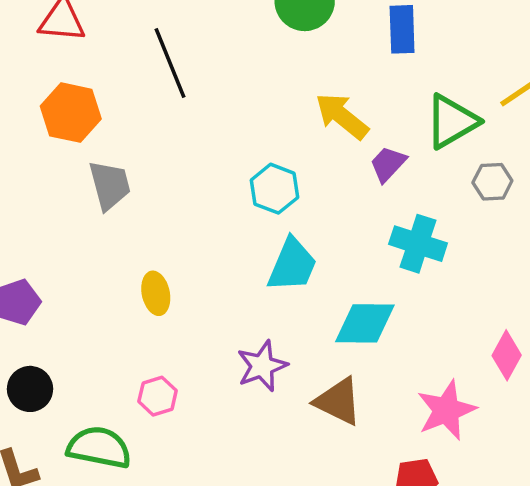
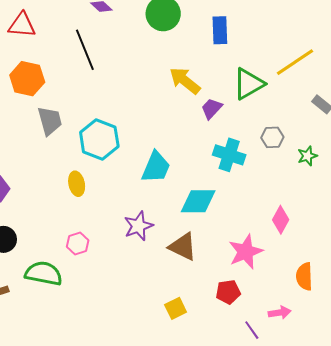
gray hexagon: (492, 182) -> (272, 137), moved
cyan hexagon: (274, 189) -> (99, 139), moved, size x1.4

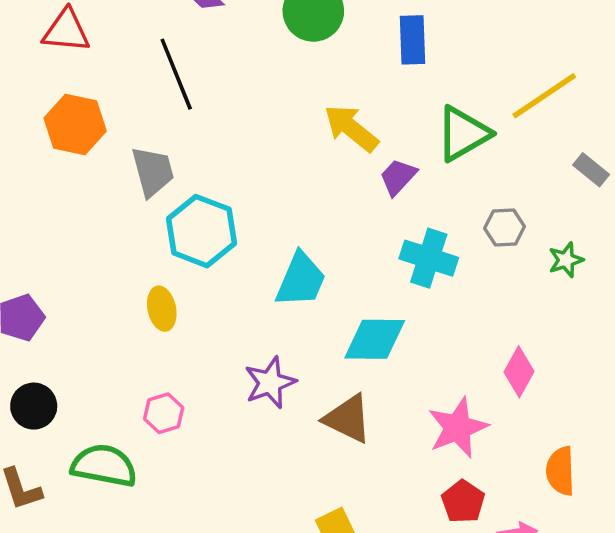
gray trapezoid: (50, 121) -> (153, 172), moved
red pentagon: (228, 292) -> (463, 502), moved, turned -30

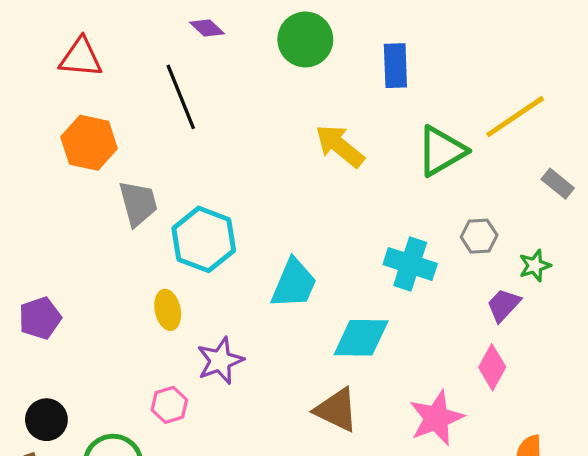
gray trapezoid: (153, 172) -> (138, 203), moved
purple trapezoid: (398, 177) -> (504, 305), moved
purple star: (270, 383) -> (220, 361), moved
black circle: (34, 406) -> (46, 420), moved

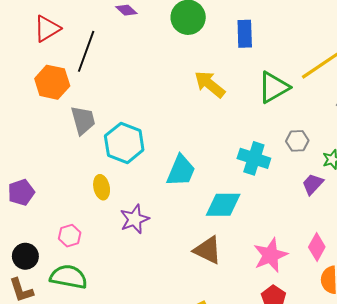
red triangle: (81, 58) -> (47, 29), turned -36
black line: (181, 97) -> (86, 51), moved, turned 42
pink diamond: (492, 367) -> (317, 247), moved
pink hexagon: (169, 405) -> (70, 236), moved

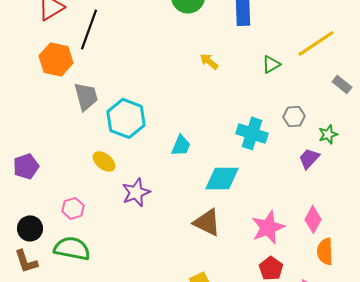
yellow arrow: (210, 84) -> (209, 61), size x0.6
green triangle: (274, 87) -> (271, 64), size x0.6
cyan trapezoid: (181, 171) -> (181, 145), size x0.7
yellow ellipse: (102, 187) -> (104, 161), turned -40

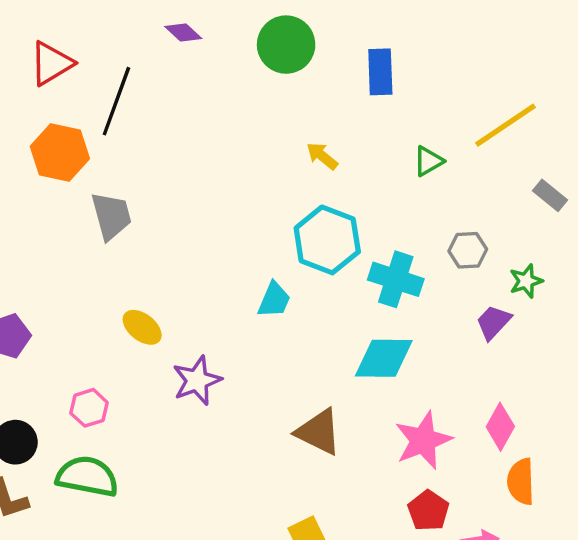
cyan hexagon: (126, 118) -> (327, 240), moved
cyan diamond: (222, 178) -> (384, 358), moved

